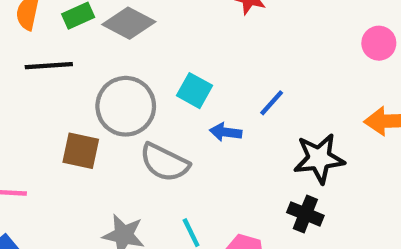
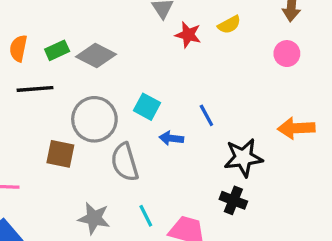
pink circle: (379, 43) -> (287, 54), moved
blue line: (272, 103) -> (206, 115), turned -70
gray semicircle: (164, 162) -> (125, 162), turned 48

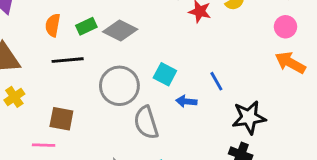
orange arrow: (296, 128) -> (290, 63), moved, turned 32
brown square: (60, 154) -> (61, 119), moved

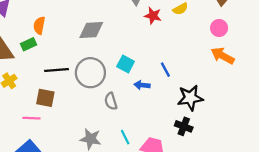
green rectangle: (86, 26) -> (28, 44), moved
gray diamond: (120, 30) -> (91, 30), turned -30
black line: (68, 60) -> (57, 70), moved
gray semicircle: (146, 123) -> (111, 101), size x0.7

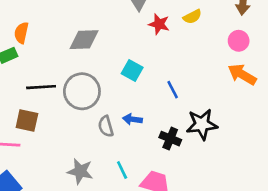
cyan square: (126, 64) -> (132, 71), moved
blue arrow: (142, 85) -> (132, 119), moved
black cross: (184, 126) -> (170, 139), moved

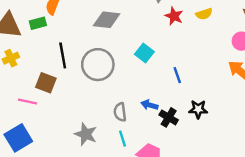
black line: (41, 87) -> (63, 55), turned 75
blue arrow: (132, 119) -> (149, 105), moved
black star: (202, 124) -> (198, 109), size x0.7
gray semicircle: (106, 126) -> (120, 112), moved

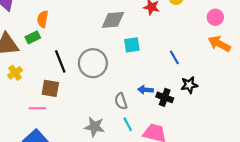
gray diamond: (107, 20) -> (113, 20), moved
cyan square: (144, 53) -> (132, 45), turned -35
blue line: (177, 75) -> (174, 57), moved

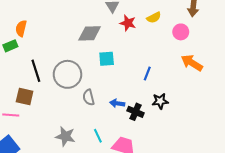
pink circle: (215, 17) -> (181, 32), moved
blue line: (174, 57) -> (147, 73), turned 48
gray semicircle: (121, 101) -> (89, 97), moved

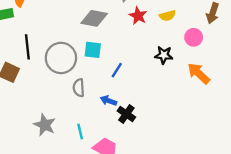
cyan square: (107, 59) -> (93, 50), moved
blue line: (147, 73) -> (117, 70), moved
black star: (160, 101) -> (164, 55), moved

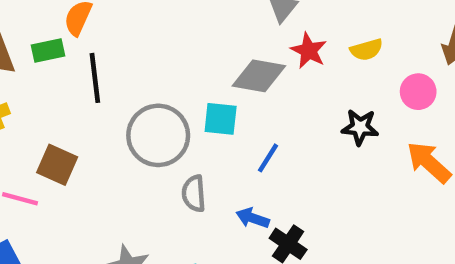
gray diamond: (94, 18) -> (259, 76), moved
black line: (27, 47) -> (95, 78), moved

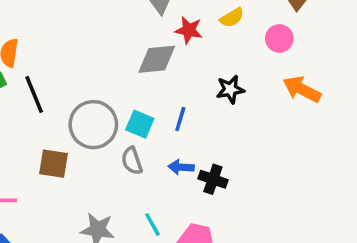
cyan square: (221, 119) -> (140, 124), moved, turned 32
black star: (360, 127) -> (230, 89), moved
brown square: (57, 165) -> (54, 164), moved

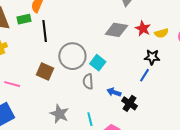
yellow semicircle: (232, 18) -> (161, 33), moved
red star: (189, 30) -> (143, 29), moved
blue line: (180, 119) -> (145, 75), moved

